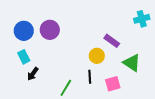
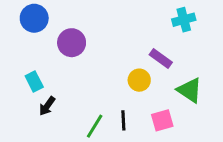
cyan cross: (142, 19) -> (184, 20), moved
blue circle: (24, 31) -> (34, 18), moved
black line: (90, 77) -> (123, 120), moved

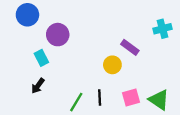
cyan cross: (184, 20) -> (163, 29), moved
cyan rectangle: (34, 82) -> (41, 58), moved
green triangle: (190, 90) -> (159, 100), moved

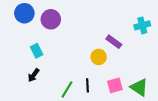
purple circle: (58, 35) -> (51, 19), moved

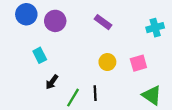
purple rectangle: (114, 42) -> (103, 22), moved
black arrow: (34, 75) -> (52, 82), moved
pink square: (115, 85) -> (138, 63), moved

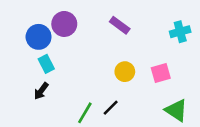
blue circle: (26, 14) -> (39, 37), moved
black arrow: (52, 82) -> (41, 91), moved
black line: (95, 93) -> (111, 108), turned 48

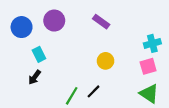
cyan cross: (180, 32) -> (152, 43), moved
blue circle: (39, 37) -> (22, 27), moved
pink square: (161, 73) -> (148, 66), moved

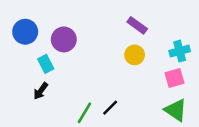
purple circle: (54, 21) -> (64, 39), moved
purple rectangle: (101, 22) -> (137, 25), moved
yellow circle: (106, 61) -> (135, 55), moved

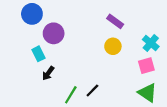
blue circle: (25, 32) -> (32, 14), moved
cyan cross: (180, 51) -> (151, 43), turned -35
black arrow: (41, 91) -> (48, 73), moved

